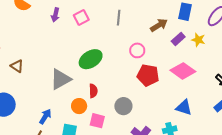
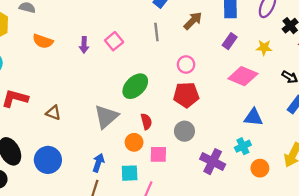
brown arrow: (159, 25) -> (193, 21), moved
yellow star: (198, 40) -> (264, 48), moved
red pentagon: (148, 75) -> (186, 95), moved

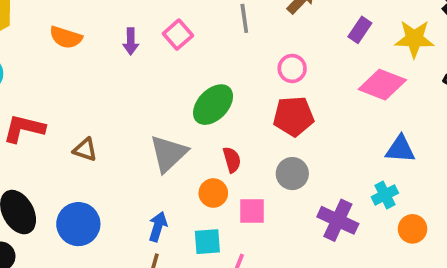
yellow star: (264, 48) -> (414, 39), size x1.5

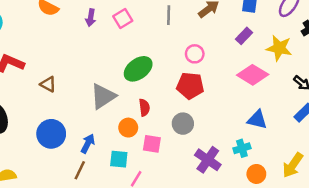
blue circle: (78, 224) -> (51, 134), moved

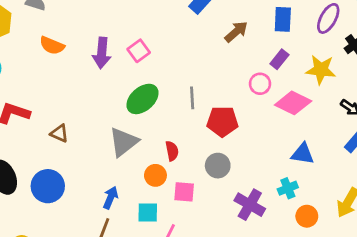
gray line: (169, 15) -> (192, 98), moved
purple arrow: (91, 18) -> (102, 53), size x1.5
pink circle: (195, 54) -> (260, 84), moved
green ellipse: (138, 69) -> (142, 99), moved
blue circle: (51, 134) -> (48, 186), moved

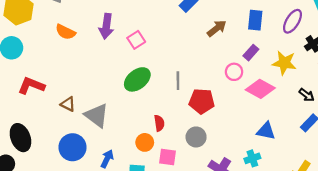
purple arrow: (102, 53) -> (106, 26), moved
gray triangle: (124, 142) -> (97, 115), moved, turned -48
blue circle: (48, 186) -> (73, 147), moved

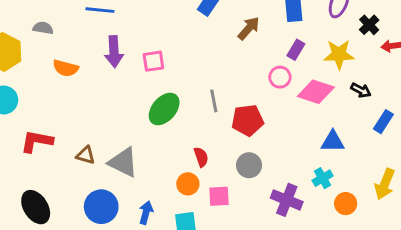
pink square: (136, 40) -> (153, 61), turned 36
black arrow: (307, 95) -> (361, 90), moved

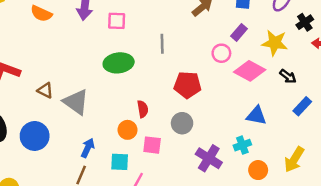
gray line: (214, 101) -> (162, 44), moved
green ellipse: (164, 109) -> (119, 63), turned 32
blue circle: (101, 207) -> (35, 136), moved

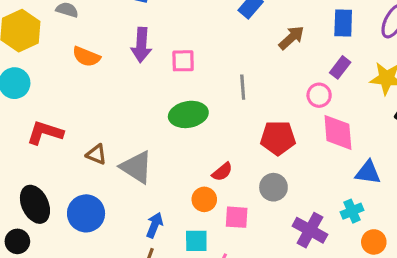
pink diamond: (250, 71) -> (338, 132), moved, turned 60
red semicircle: (143, 109) -> (222, 172), turned 63

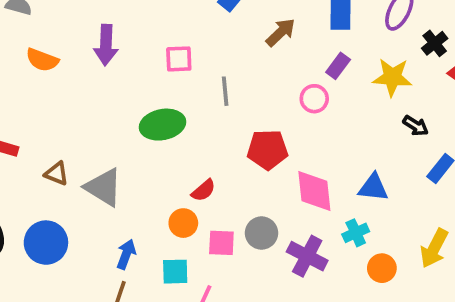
pink square: (183, 61) -> (179, 59), moved
pink diamond: (338, 132) -> (314, 191), moved
gray circle: (273, 187) -> (261, 233), moved

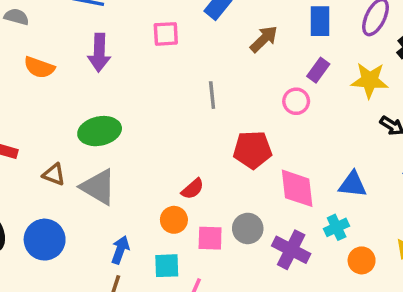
pink square: (179, 59) -> (166, 34), moved
green ellipse: (163, 125) -> (100, 131), moved

